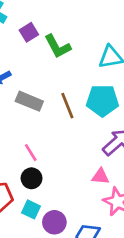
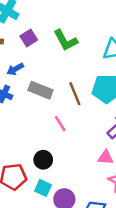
purple square: (29, 32) -> (29, 38), moved
pink line: (31, 153) -> (60, 124), moved

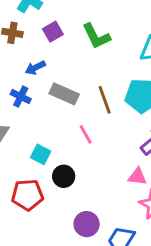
cyan square: (43, 188) -> (41, 154), moved

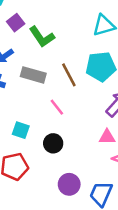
green L-shape: (96, 36) -> (42, 37), moved
black circle: (64, 176) -> (53, 143), moved

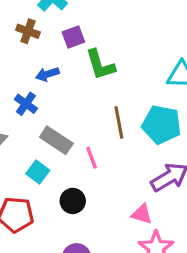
gray rectangle: (33, 75) -> (56, 140), moved

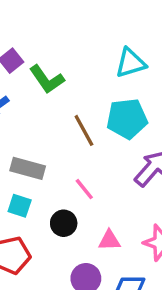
pink line: (92, 158) -> (84, 189), moved
pink triangle: (142, 214) -> (109, 240), moved

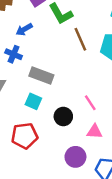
brown line: (84, 130) -> (80, 39), moved
pink line: (84, 189) -> (90, 103), moved

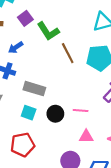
pink line: (90, 103) -> (81, 110), turned -48
black circle: (63, 116) -> (55, 114), moved

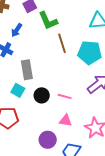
blue arrow: (16, 48) -> (17, 30), turned -32
gray rectangle: (34, 89) -> (27, 70), turned 54

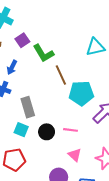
cyan pentagon: (90, 53) -> (81, 93), moved
pink triangle: (66, 121) -> (75, 155), turned 40

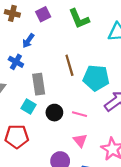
green L-shape: (43, 53) -> (79, 19), moved
brown line: (61, 75) -> (69, 65), moved

